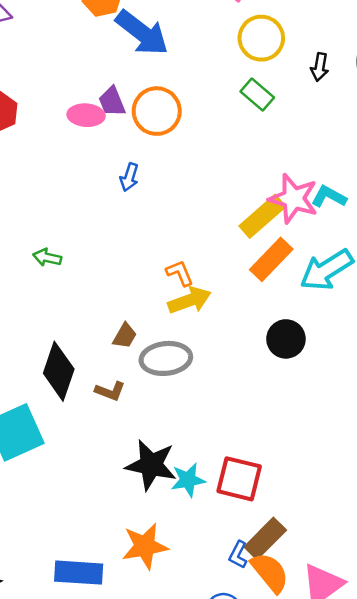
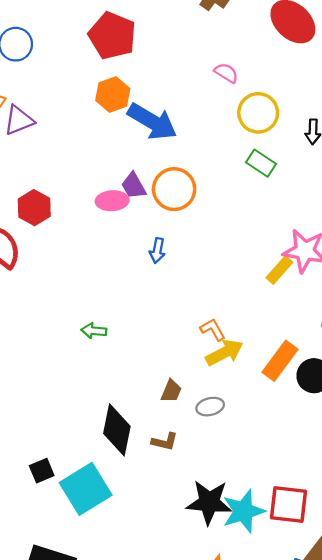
yellow rectangle: (262, 216) -> (279, 270), size x0.7
orange rectangle: (271, 259) -> (280, 361), moved
gray ellipse: (166, 358) -> (210, 407), size x0.6
cyan star: (188, 480) -> (243, 511), size x1.4

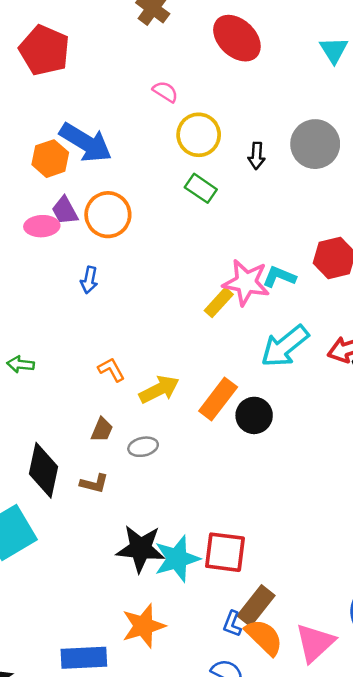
orange hexagon: (113, 94) -> (50, 159), moved
orange L-shape: (213, 330) -> (111, 370), moved

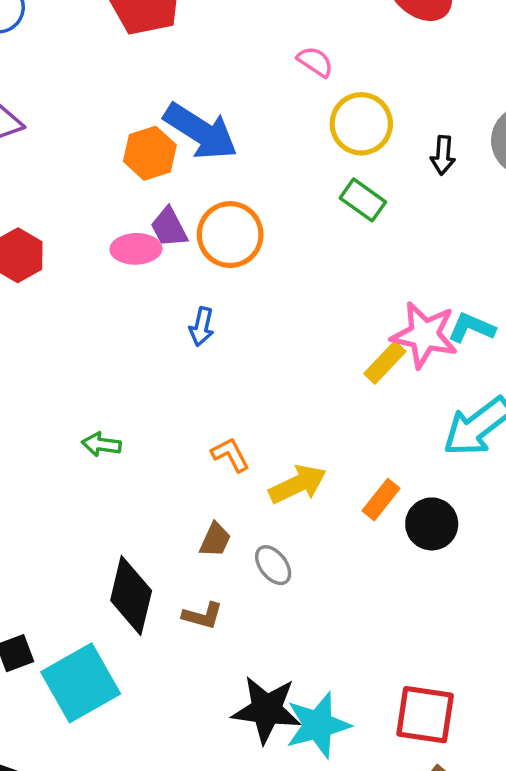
orange rectangle: (218, 399) -> (381, 500), size x0.7
gray ellipse: (143, 447) -> (273, 565), turned 64
red square: (225, 552) -> (425, 715), moved

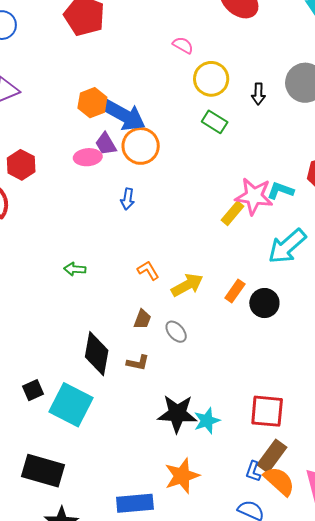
blue arrow: (201, 131) -> (124, 115), moved
cyan square: (81, 683) -> (71, 405), turned -30
cyan star: (318, 725) -> (207, 421), size x0.7

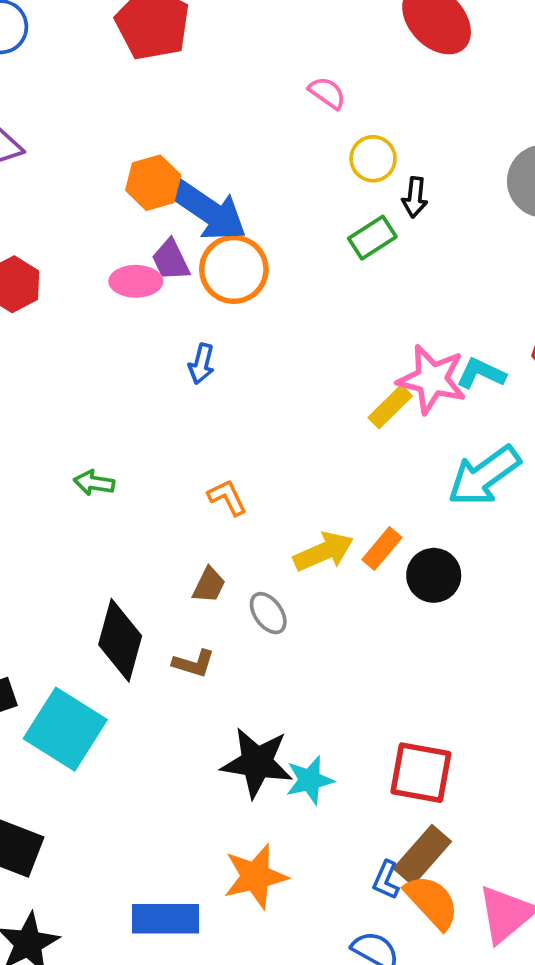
yellow circle: (211, 79) -> (373, 159), size x0.7
black arrow: (258, 94) -> (415, 197), moved
green rectangle: (215, 122) -> (372, 238), turned -70
yellow arrow: (187, 285) -> (324, 552), moved

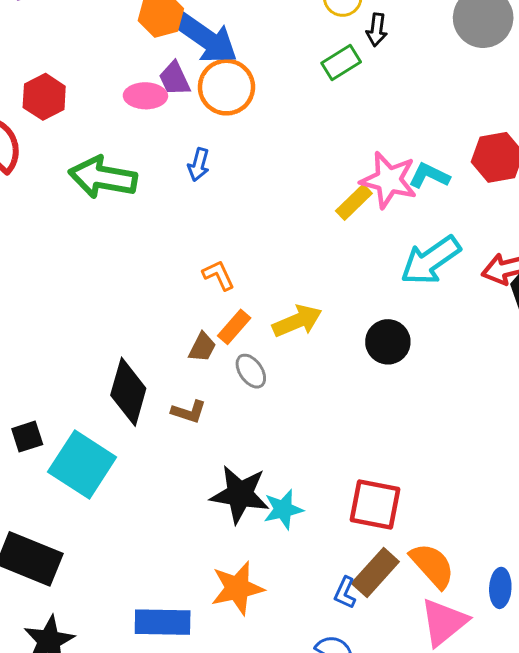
green arrow: (94, 483) -> (103, 177), moved, size x2.0
orange rectangle: (382, 549) -> (234, 327), moved
orange semicircle: (432, 902) -> (432, 565), moved

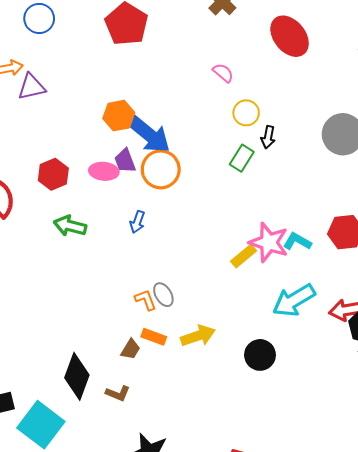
green rectangle: (341, 62) -> (242, 158), turned -30
red hexagon: (44, 97) -> (53, 174), moved
green arrow: (103, 177) -> (70, 226), size x0.7
orange rectangle: (234, 327) -> (154, 337), turned 65
gray ellipse: (251, 371) -> (163, 295), moved

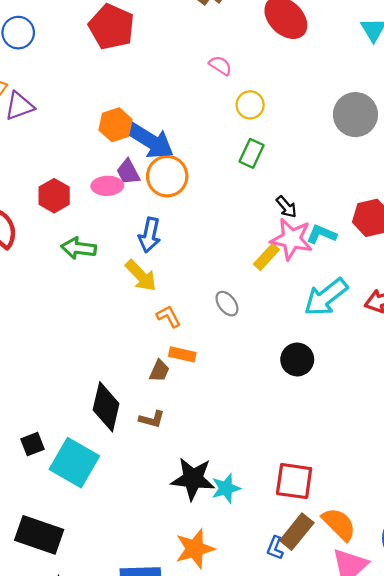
black arrow: (268, 137) -> (286, 207), moved, turned -45
blue arrow: (137, 222) -> (149, 235), size x1.4
gray ellipse: (163, 295) -> (227, 304), moved
yellow arrow: (198, 336) -> (141, 276), moved, turned 72

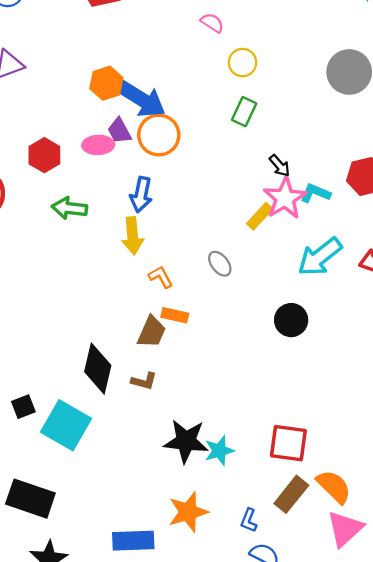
pink star: (291, 239) -> (285, 198), turned 30
yellow arrow: (141, 276) -> (133, 236), turned 39
brown trapezoid: (159, 371) -> (152, 332), size x1.4
blue L-shape: (275, 548) -> (249, 520), moved

